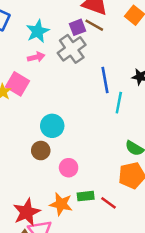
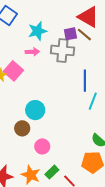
gray cross: (72, 49) -> (62, 50), turned 30
green rectangle: (86, 196) -> (52, 172), turned -48

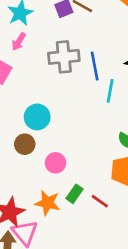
gray cross: (62, 50) -> (64, 57), moved
pink arrow: (32, 52) -> (19, 42), turned 136

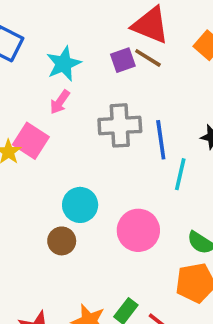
pink circle: (55, 163) -> (138, 230), moved, size x1.5

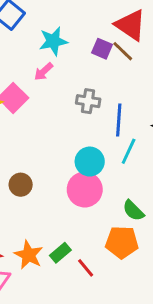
purple square: (123, 60) -> (102, 49), turned 30
gray cross: (120, 125) -> (88, 101), size x0.7
cyan circle: (80, 205) -> (90, 162), moved

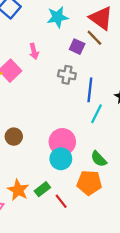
cyan star: (53, 41) -> (58, 17), moved
purple square: (102, 49) -> (77, 47), moved
pink arrow: (44, 72) -> (34, 51), turned -63
cyan circle: (90, 162) -> (61, 159), moved

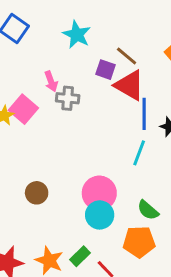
cyan star: (58, 17) -> (77, 35), turned -30
red triangle: (101, 18) -> (129, 85), moved
gray cross: (67, 75) -> (68, 98), moved
blue line: (90, 90) -> (144, 114), moved

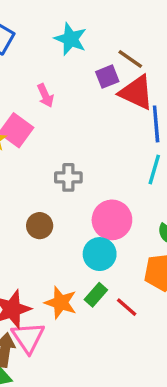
purple square: (106, 70) -> (107, 77), turned -36
gray cross: (68, 98) -> (68, 177), moved
cyan circle: (100, 215) -> (100, 254), moved

